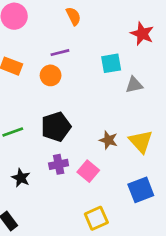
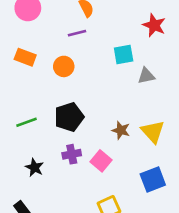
purple line: (60, 53) -> (77, 33), moved

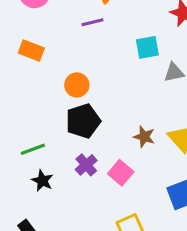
orange circle: (64, 66) -> (77, 85), moved
green line: (26, 122) -> (33, 149), moved
purple cross: (72, 154) -> (86, 165), turned -30

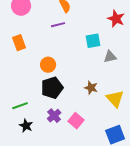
orange rectangle: (31, 50) -> (19, 43), turned 49
brown star: (144, 137) -> (91, 88), moved

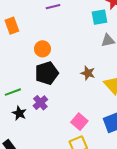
cyan square: (93, 41) -> (99, 17), moved
purple cross: (54, 116) -> (40, 103), moved
pink square: (76, 121) -> (79, 122), moved

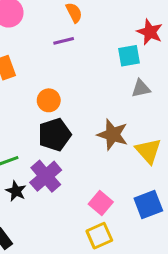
brown star: (88, 73) -> (113, 135), size x1.5
purple cross: (40, 103) -> (46, 176), size x1.5

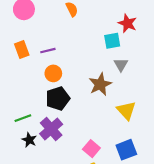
purple line: (64, 41) -> (48, 51), moved
gray triangle: (141, 88) -> (121, 65), turned -48
brown star: (113, 135) -> (100, 84), moved, turned 30

